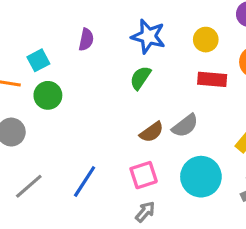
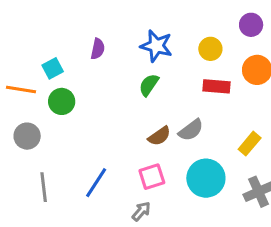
gray line: (29, 186) -> (44, 187), turned -56
gray arrow: (145, 212) -> (141, 211), moved

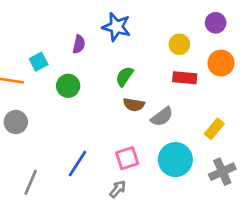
blue star: (156, 46) -> (116, 27), moved
green circle: (62, 101) -> (68, 86), moved
brown semicircle: (159, 136) -> (134, 105), moved, turned 45
gray line: (44, 187) -> (31, 182), moved, turned 30

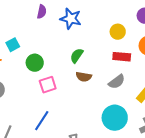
purple semicircle: (79, 44) -> (42, 12), moved
gray semicircle: (162, 117) -> (117, 82), moved
pink square: (127, 158) -> (48, 85), moved

